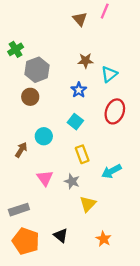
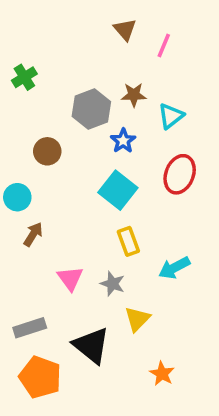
pink line: (105, 11) -> (164, 45), moved
gray hexagon: (37, 70) -> (91, 109), moved
cyan square: (75, 122) -> (118, 190), size x1.5
cyan circle: (44, 136) -> (17, 197), moved
black triangle: (61, 235) -> (91, 345), moved, size x1.6

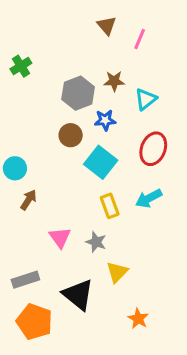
blue star: (123, 141) -> (105, 120), turned 30
brown circle: (47, 151) -> (71, 135), moved
cyan arrow: (174, 268) -> (149, 198), moved

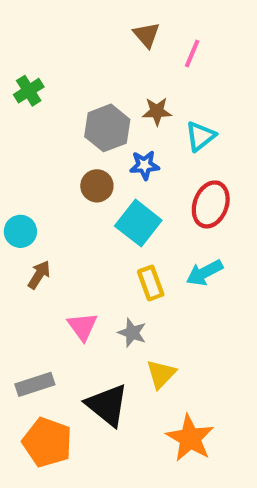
orange star: (138, 319) -> (190, 438), size x1.6

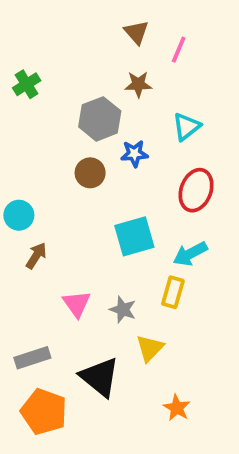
brown star: (157, 111) -> (138, 84), moved
cyan square: (138, 223) -> (134, 236), moved, turned 36
yellow rectangle: (151, 283) -> (173, 292), moved, turned 36
orange star: (190, 438) -> (177, 408), size x0.6

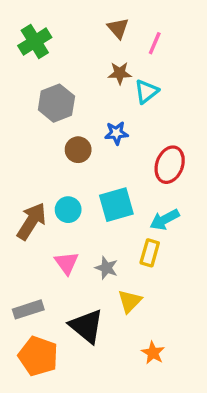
green cross: (27, 84) -> (35, 42), moved, size x1.4
gray hexagon: (100, 119) -> (56, 103), moved
cyan triangle: (186, 127) -> (146, 91), moved
cyan circle: (19, 215) -> (68, 210), moved
brown arrow: (36, 256) -> (31, 221), size x1.6

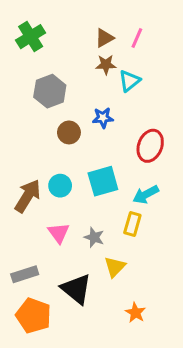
brown triangle: (118, 28) -> (104, 38), moved, turned 42

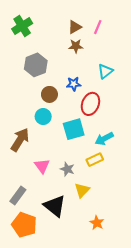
cyan triangle: (130, 81) -> (105, 71), moved
red ellipse: (150, 146) -> (90, 104), moved
cyan circle: (60, 186) -> (43, 117), moved
yellow rectangle: (132, 224) -> (95, 160), turned 49
gray rectangle: (25, 274) -> (18, 195), turned -36

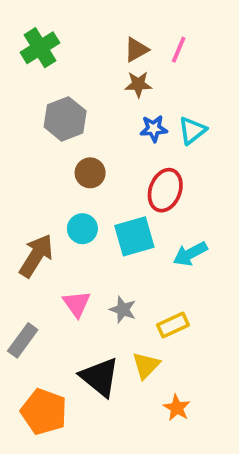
blue star: (74, 84) -> (154, 129), moved
cyan circle: (43, 117) -> (82, 229), moved
yellow rectangle: (95, 160) -> (173, 325), moved
yellow triangle: (82, 190) -> (146, 365), moved
gray rectangle: (18, 195) -> (23, 340), moved

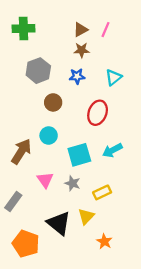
green cross: (40, 48) -> (24, 28), turned 30
blue star: (154, 129) -> (77, 76), moved
cyan square: (134, 236) -> (79, 155), moved

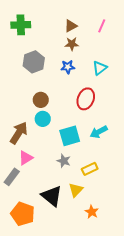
pink line: (106, 30) -> (102, 26), moved
brown circle: (53, 102) -> (41, 100), moved
pink triangle: (45, 180) -> (26, 158), moved, turned 35

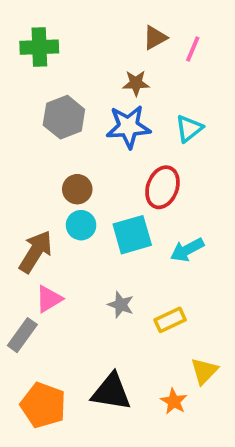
brown triangle: (71, 26) -> (155, 38), moved
blue star: (68, 67) -> (128, 127), size x1.6
cyan square: (70, 136) -> (132, 235), moved
yellow triangle: (76, 190) -> (204, 371), moved
black triangle: (52, 196) -> (111, 392), moved, turned -30

